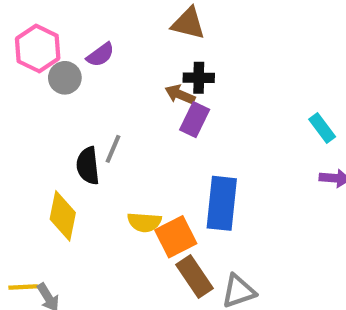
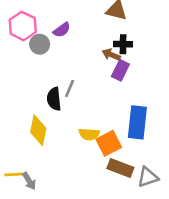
brown rectangle: (195, 277) -> (120, 168), turned -35

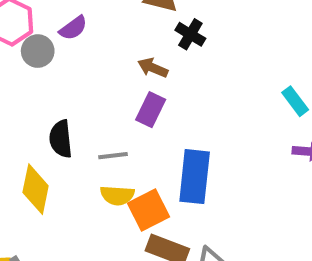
black cross: (123, 44) -> (190, 34), moved, turned 30
purple rectangle: (120, 70) -> (151, 110), moved
gray line: (70, 89) -> (113, 156), moved, turned 60

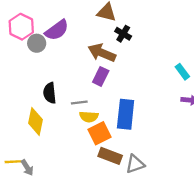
purple semicircle: (73, 28) -> (57, 30), size x1.5
brown arrow: (153, 68) -> (102, 53), size x1.6
yellow semicircle: (117, 195) -> (89, 117), moved

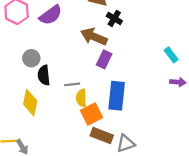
gray circle: (37, 43) -> (31, 58), moved
purple rectangle: (101, 76) -> (104, 59), moved
yellow semicircle: (89, 117) -> (81, 98), turned 84

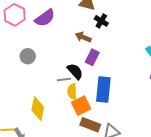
brown arrow: (94, 37) -> (83, 37), size x0.7
black semicircle: (44, 75) -> (75, 71), moved, turned 144
yellow diamond: (30, 103) -> (38, 109), moved

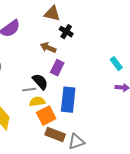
yellow semicircle: (72, 92) -> (37, 102), turned 84

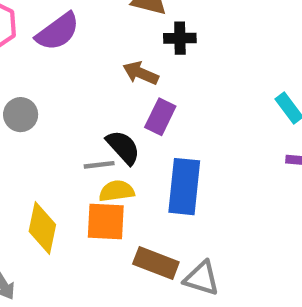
black cross: (66, 32) -> (180, 38), turned -32
orange square: (46, 116) -> (106, 222), moved, turned 30
gray triangle: (76, 142) -> (202, 278), turned 36

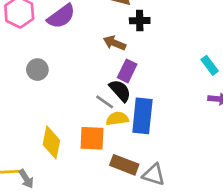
black semicircle: (123, 147) -> (120, 91), moved
gray line: (99, 165) -> (105, 102), moved, turned 42
yellow semicircle: (117, 191) -> (117, 119), moved

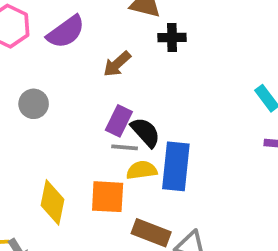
brown arrow: (114, 43) -> (117, 64), moved, turned -65
purple rectangle: (127, 71) -> (119, 121), moved
gray line: (105, 102) -> (125, 147), turned -30

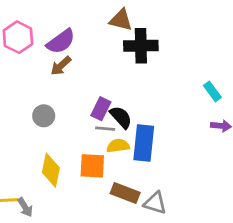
black cross: (172, 37) -> (141, 46), size x1.6
brown arrow: (117, 64) -> (61, 66), moved
gray circle: (34, 104) -> (44, 116), moved

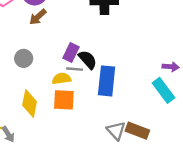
cyan rectangle: (212, 91) -> (163, 90), moved, size x1.5
yellow semicircle: (118, 146) -> (62, 79), moved
brown rectangle: (125, 193) -> (137, 131), moved
gray triangle: (155, 203) -> (116, 131), turned 30

